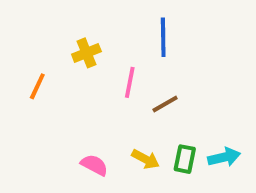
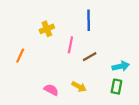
orange line: (37, 86) -> (20, 56), moved
cyan arrow: (224, 157) -> (121, 66), moved
green rectangle: (185, 159) -> (116, 87), moved

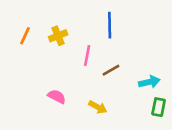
orange line: (20, 56) -> (25, 36), moved
green rectangle: (116, 87) -> (159, 107), moved
pink semicircle: (51, 90) -> (57, 97), moved

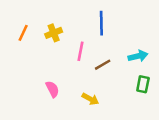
cyan arrow: (149, 82) -> (138, 56), moved
pink semicircle: (57, 97) -> (52, 89), turned 35
green rectangle: (159, 107) -> (143, 84), moved

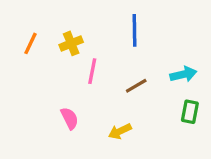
pink line: (81, 51) -> (92, 71), moved
yellow arrow: (90, 99) -> (120, 131), turned 126

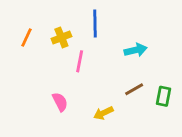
blue line: (135, 30) -> (95, 24), moved
cyan arrow: (183, 74) -> (136, 50), moved
brown line: (136, 86) -> (134, 89), moved

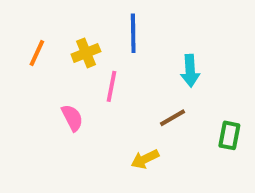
cyan arrow: (136, 50) -> (190, 71), turned 100
brown line: (134, 89) -> (172, 118), moved
pink semicircle: (60, 102) -> (72, 118), moved

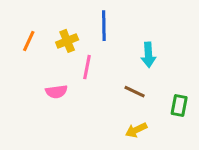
pink semicircle: (72, 118) -> (56, 92), turned 110
brown line: (172, 118) -> (135, 92), turned 55
yellow arrow: (145, 159) -> (136, 130), moved

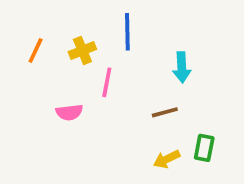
brown line: (135, 92) -> (165, 112), turned -40
green rectangle: (179, 105) -> (204, 148), moved

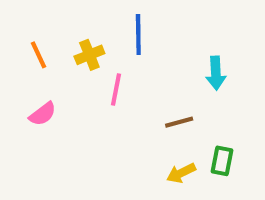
orange line: (36, 50) -> (38, 55), turned -50
cyan arrow: (182, 67) -> (216, 73), moved
pink semicircle: (69, 112) -> (43, 114), moved, turned -30

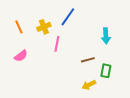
blue line: (138, 34) -> (68, 17), turned 36
green rectangle: (222, 161) -> (106, 71), moved

